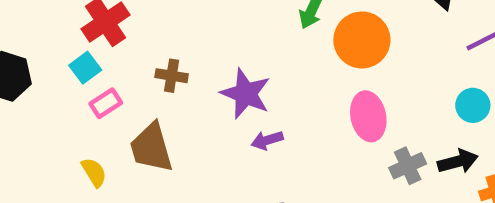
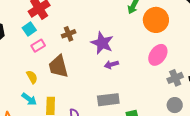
brown cross: (172, 76) -> (69, 34), turned -32
pink ellipse: (368, 116) -> (158, 55), turned 45

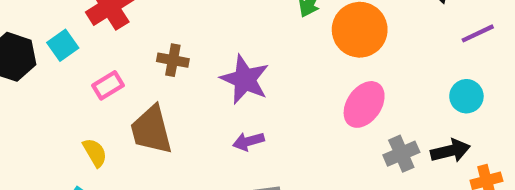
cyan square: (29, 29) -> (63, 45), moved
brown cross: (69, 34) -> (173, 60), turned 32
purple arrow: (111, 64) -> (248, 141), moved

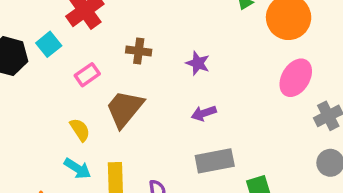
purple star: (245, 79) -> (198, 63), size x0.6
brown trapezoid: (151, 130) -> (125, 109), turned 57

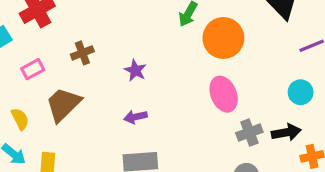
brown cross: (139, 51) -> (82, 53), turned -35
pink ellipse: (296, 78) -> (224, 94), turned -60

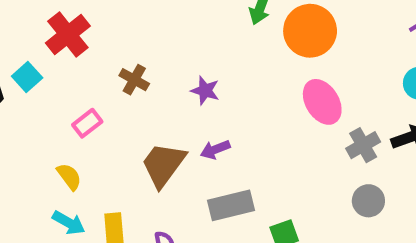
brown cross: (82, 53) -> (134, 80), turned -30
pink rectangle: (33, 69) -> (87, 123), moved
brown trapezoid: (63, 104) -> (163, 165), moved

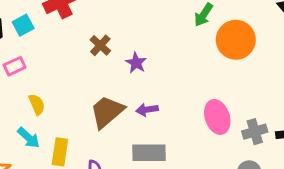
purple star: (205, 91) -> (136, 63), moved
pink ellipse: (322, 102) -> (217, 117), moved
pink rectangle: (87, 123) -> (15, 66), moved

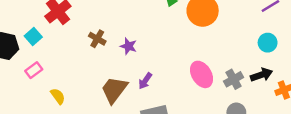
purple arrow: (147, 110) -> (145, 81), turned -35

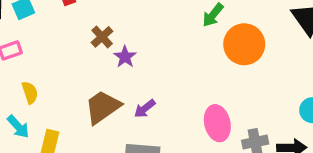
purple star: (128, 46) -> (125, 57), moved

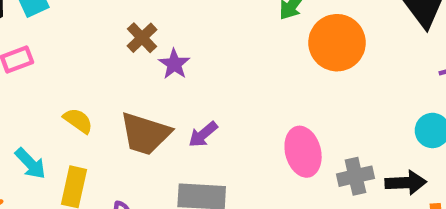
yellow semicircle: (30, 93) -> (78, 121), moved, turned -35
brown trapezoid: (103, 107) -> (145, 134), turned -126

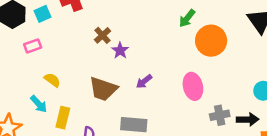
yellow semicircle: (78, 121) -> (52, 80), moved
purple arrow: (203, 134) -> (144, 81), moved
pink ellipse: (303, 152) -> (193, 86), moved

